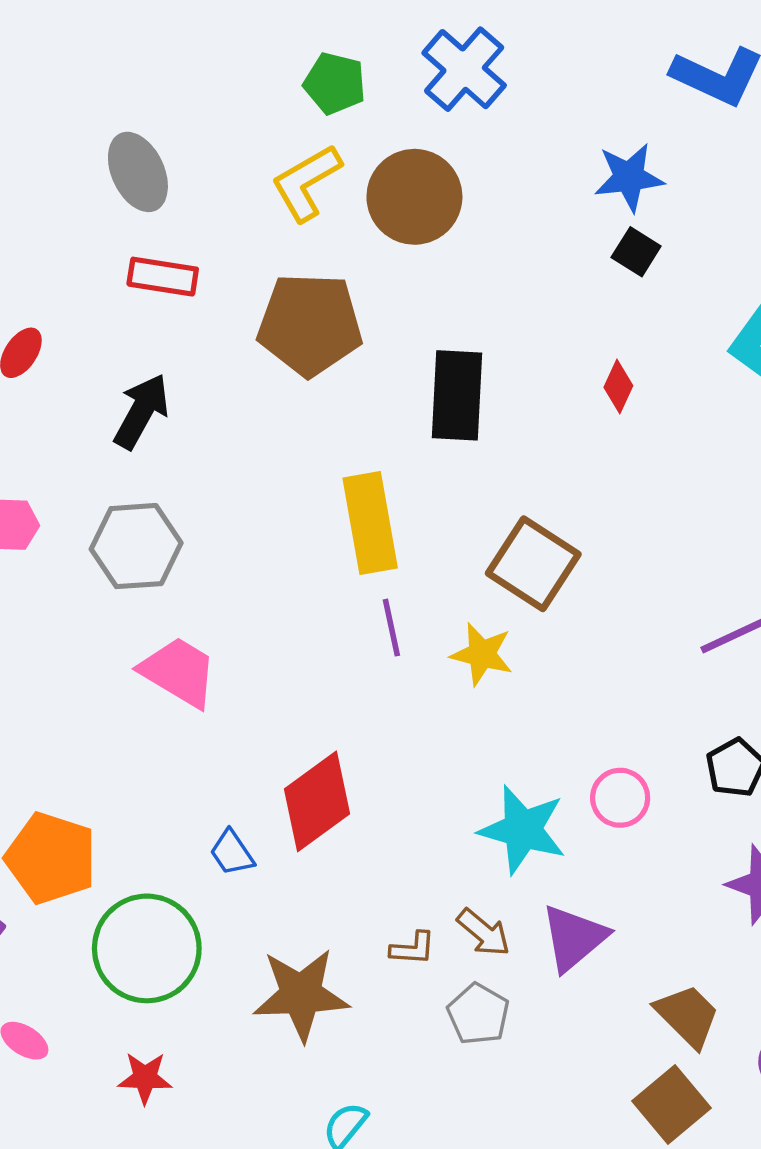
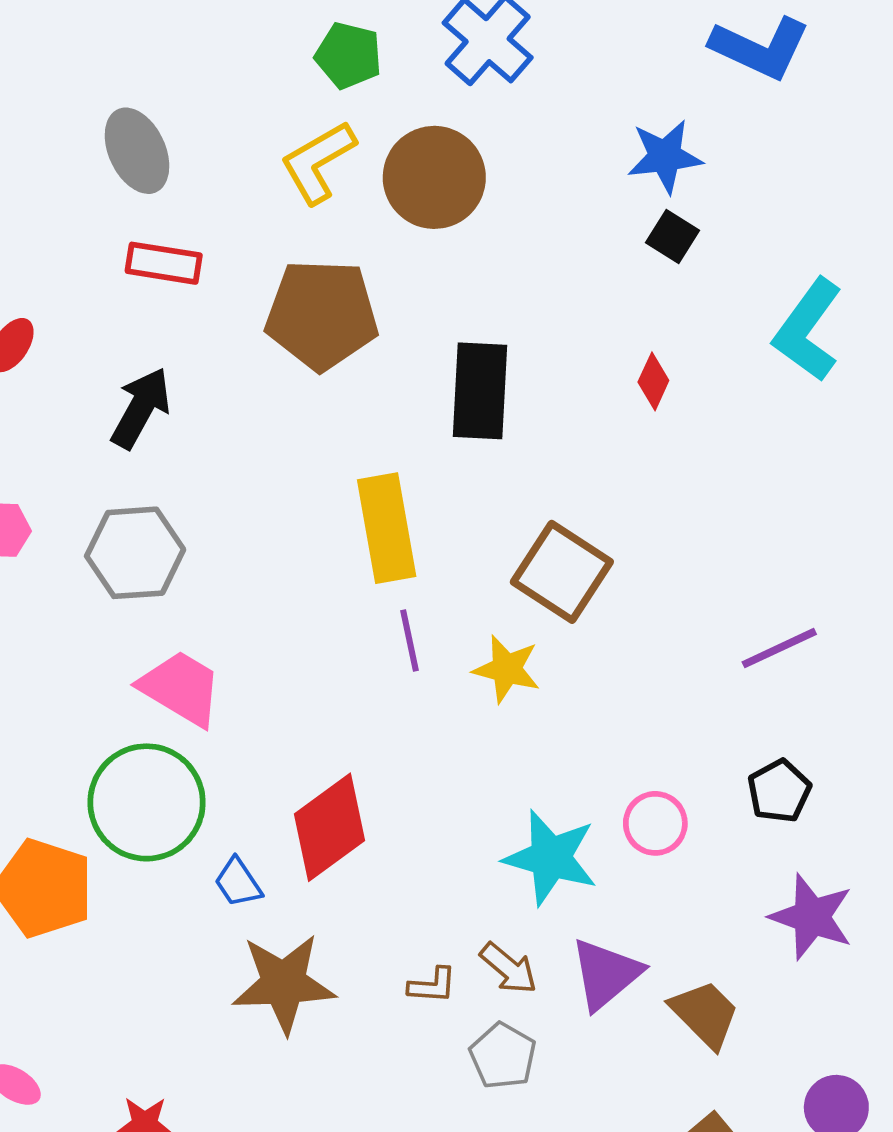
green circle: (147, 948) -> (147, 802), moved
brown star: (301, 995) -> (284, 983), moved
brown trapezoid: (687, 1016) -> (705, 1014), moved

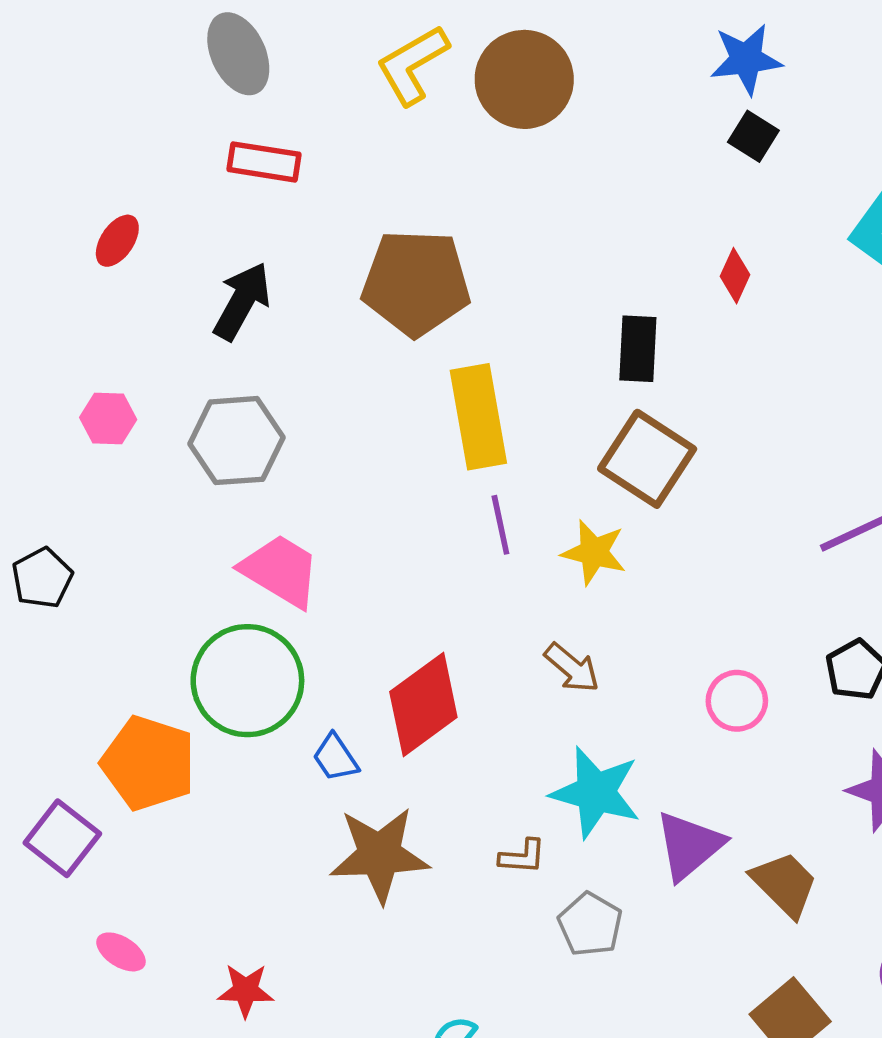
brown pentagon: (322, 315) -> (416, 283), moved
black rectangle: (480, 391) -> (638, 349), moved, size x0.7
cyan star: (551, 858) -> (596, 792), moved
brown arrow: (509, 968) -> (572, 668), moved

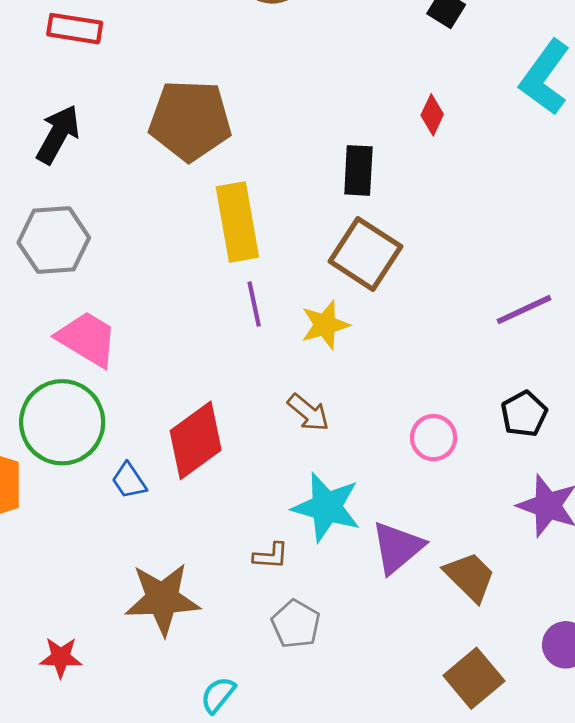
yellow star: (594, 552) -> (325, 325), turned -30
brown star: (379, 855) -> (162, 599), moved
gray pentagon: (590, 924) -> (296, 624), moved

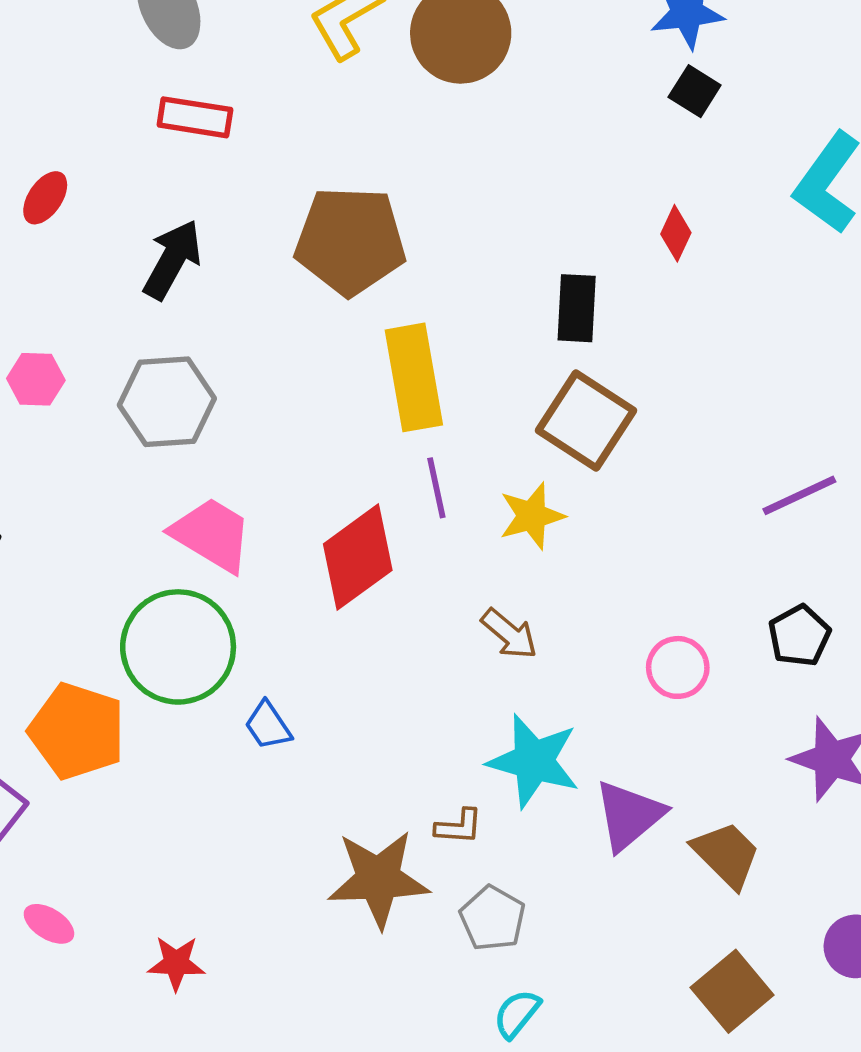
red diamond: (196, 440) -> (358, 557), moved
brown star: (162, 599) -> (378, 879), moved
cyan semicircle: (218, 695) -> (517, 1014), moved

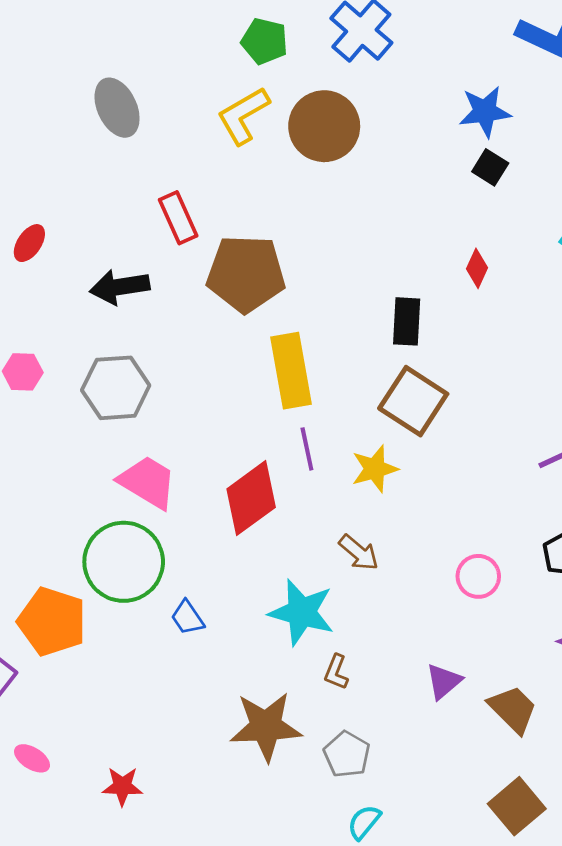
red rectangle: (195, 117) -> (178, 218), moved, turned 57
black arrow: (172, 260) -> (120, 287), turned -128
cyan star: (534, 761) -> (302, 612), moved
purple triangle: (629, 815) -> (444, 681), size x0.7
brown L-shape: (459, 827) -> (336, 672), moved, turned 108

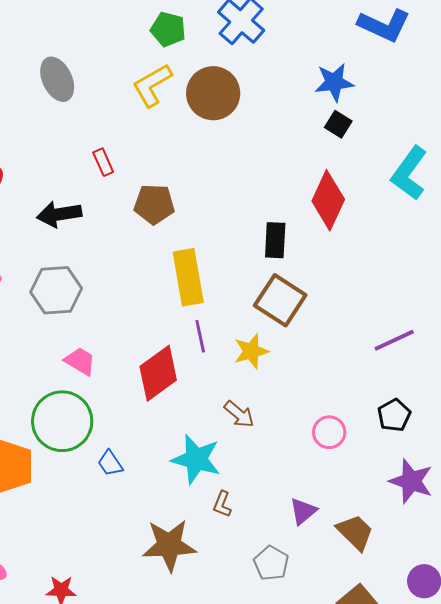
red rectangle: (178, 218) -> (103, 162), size x0.7
red diamond: (477, 268) -> (328, 200), size x2.0
brown pentagon: (246, 274) -> (154, 204), size x0.7
pink trapezoid: (148, 482) -> (80, 361), size x0.7
gray pentagon: (347, 754) -> (271, 563), moved

